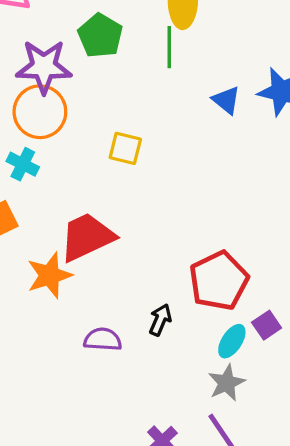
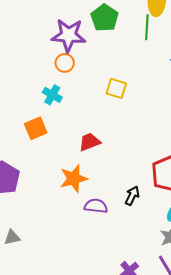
orange circle: (40, 112) -> (65, 63), size x0.6
red trapezoid: (87, 237) -> (90, 142), size x0.6
orange star: (49, 275) -> (74, 178), moved

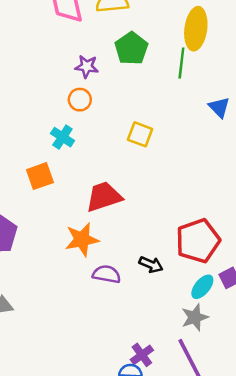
purple star: (69, 35) -> (87, 67), size x0.6
red trapezoid: (90, 142) -> (104, 197), size x1.4
black arrow: (132, 196) -> (151, 265), turned 84

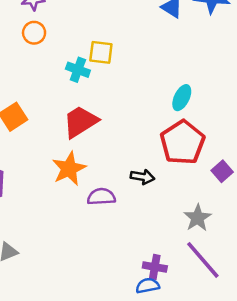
cyan cross: (62, 137) -> (78, 70), moved
cyan ellipse: (202, 287) -> (182, 98), moved
purple cross: (142, 355) -> (155, 267), turned -30

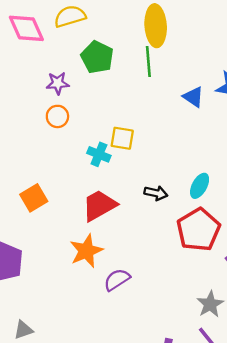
black arrow: (142, 177) -> (156, 193), moved
purple semicircle: (101, 197) -> (117, 280), turned -32

